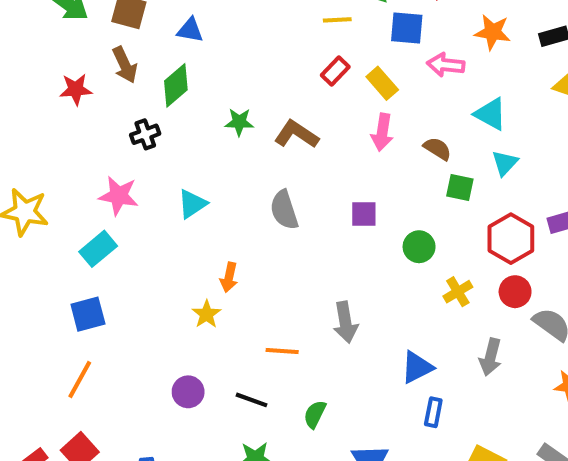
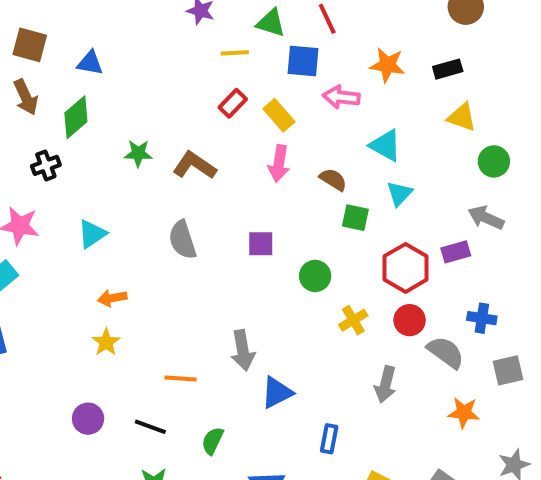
orange arrow: (229, 277) -> (112, 298), moved, turned 68
blue triangle: (417, 367) -> (277, 393), moved

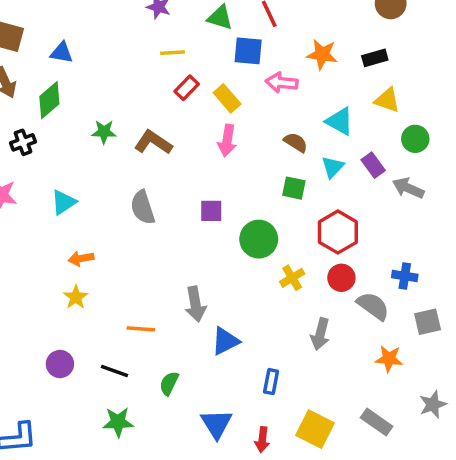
yellow line: (235, 53) -> (173, 53), moved
cyan triangle: (385, 145) -> (340, 121), moved
brown semicircle: (333, 180) -> (296, 142), moved
purple rectangle: (456, 252) -> (373, 165), moved, turned 70
green circle: (315, 276) -> (259, 239), size x1.4

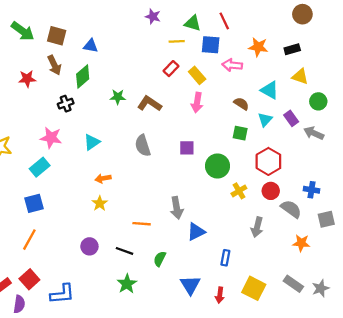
yellow line: (173, 53) -> (177, 41), moved
gray star: (433, 404) -> (321, 288), moved
green star: (118, 422) -> (127, 284), turned -30

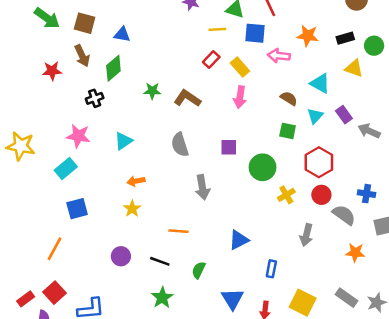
green circle: (318, 101) -> (374, 46), moved
blue square: (34, 203) -> (77, 209), moved
gray arrow: (177, 208) -> (202, 187), moved

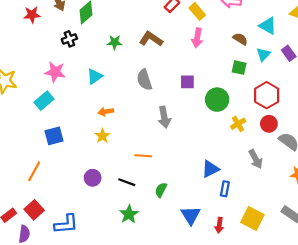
green star: (152, 91) -> (115, 42), moved
gray arrow: (306, 235) -> (256, 159), turned -42
blue triangle: (239, 240) -> (210, 169), moved

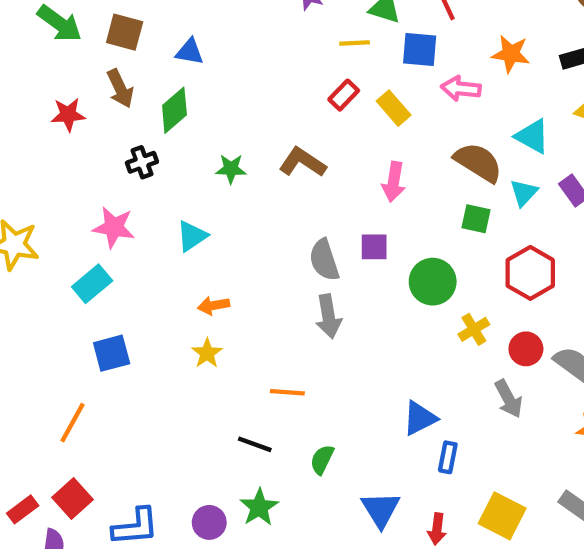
pink arrow: (197, 38) -> (394, 182), moved
brown semicircle: (240, 39) -> (478, 162), size x1.6
gray semicircle: (144, 80) -> (324, 260), moved
red circle: (269, 124) -> (526, 349), moved
purple circle: (93, 178) -> (209, 522), moved

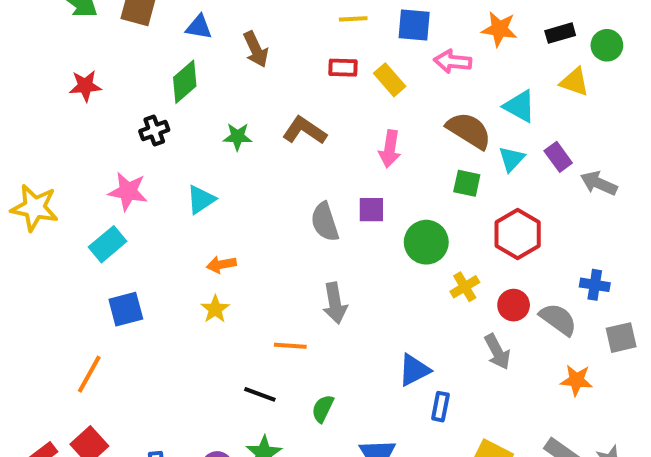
brown arrow: (120, 89) -> (256, 49), moved
red rectangle: (344, 95) -> (343, 68), turned 48
gray arrow: (329, 316) -> (335, 303), moved

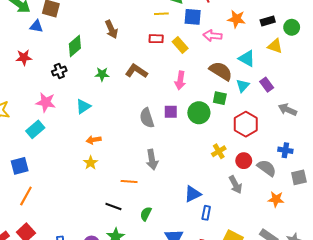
blue triangle: (199, 27) -> (36, 26), moved
red star: (85, 86) -> (24, 57), moved
gray arrow: (599, 183) -> (288, 110), moved
green circle: (426, 242) -> (199, 113), moved
blue square: (126, 309) -> (20, 166), moved

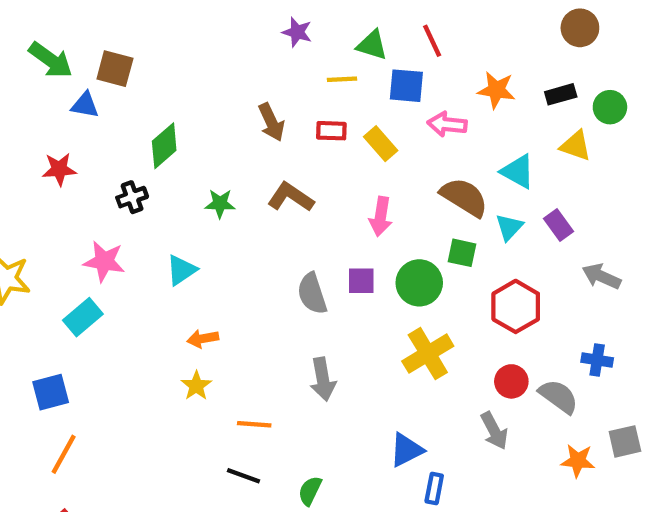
brown arrow: (111, 29) -> (271, 122), moved
yellow cross: (219, 151) -> (428, 354), moved, size x1.6
gray square: (299, 177) -> (625, 441), moved
orange line: (129, 182) -> (254, 424), moved

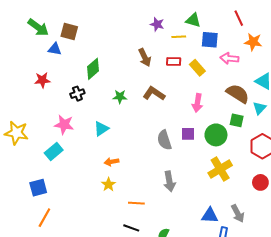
purple star: (297, 32) -> (157, 24), moved
red line: (432, 41) -> (239, 18), moved
gray arrow: (494, 431) -> (238, 213), moved
blue triangle: (406, 450) -> (210, 216), turned 30

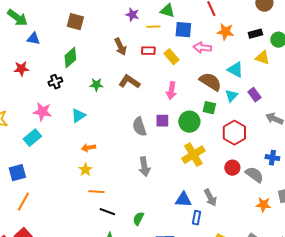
brown square: (69, 32) -> (75, 22), moved
orange line: (136, 203) -> (96, 192), moved

